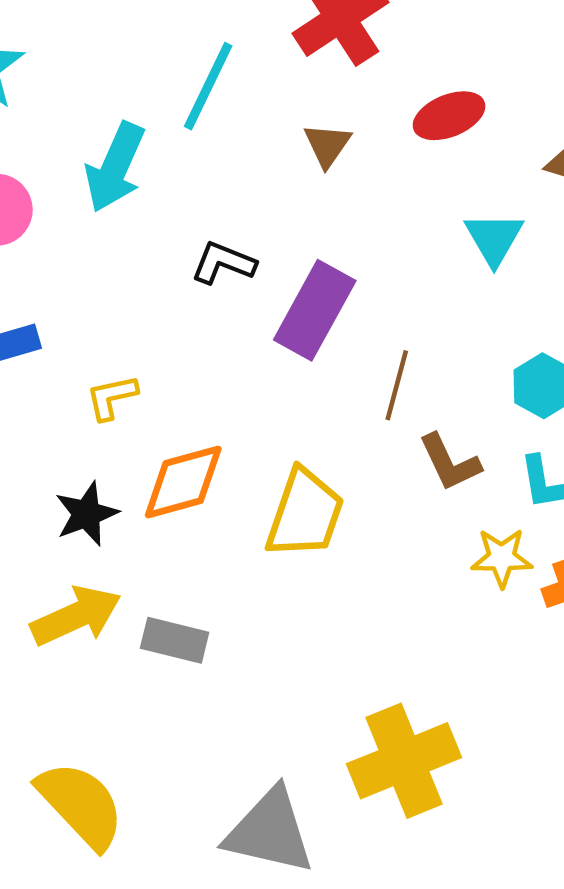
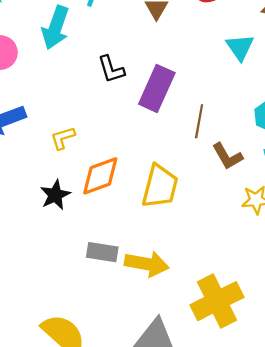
black L-shape: (223, 263) -> (111, 69), turned -124
yellow arrow: (76, 616) -> (147, 264), moved, turned 39

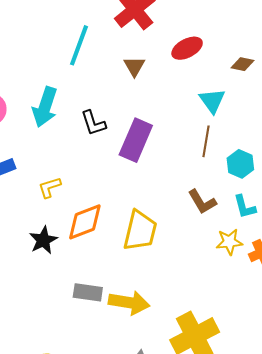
cyan arrow: (56, 28) -> (45, 107), moved
brown line: (199, 121) -> (206, 141), moved

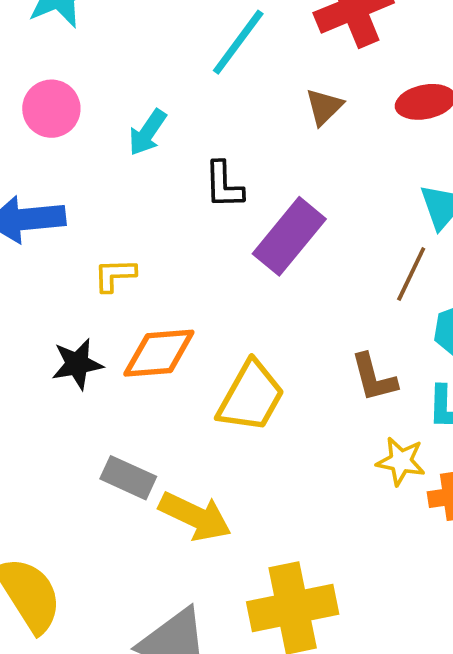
cyan arrow: (45, 107) -> (147, 132), size x0.7

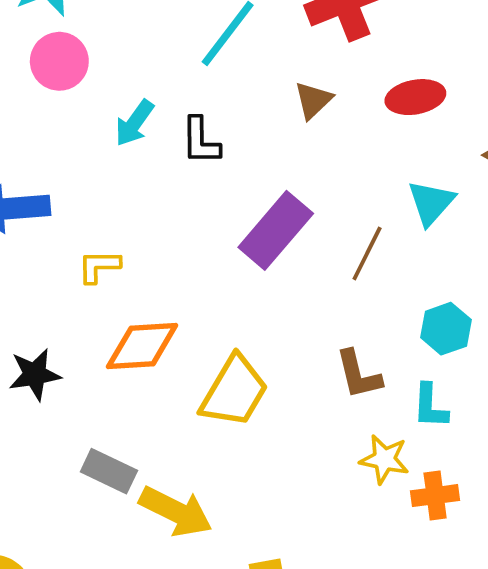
pink circle: (51, 109) -> (59, 61), moved
black L-shape: (224, 185) -> (201, 141), moved
brown line: (411, 274) -> (367, 253), moved
black star: (77, 364) -> (35, 374), moved

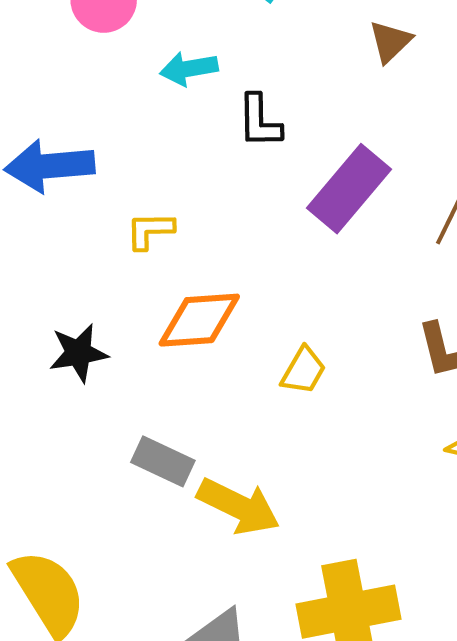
cyan arrow: (134, 123) -> (189, 69), turned 45
black L-shape: (201, 141) -> (259, 121), moved
yellow trapezoid: (234, 391) -> (303, 371), size x0.6

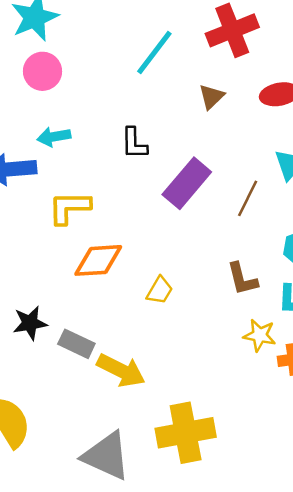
cyan arrow: (189, 69) -> (54, 137), moved
yellow L-shape: (150, 231) -> (69, 208), size x1.5
black star: (78, 353) -> (30, 323), moved

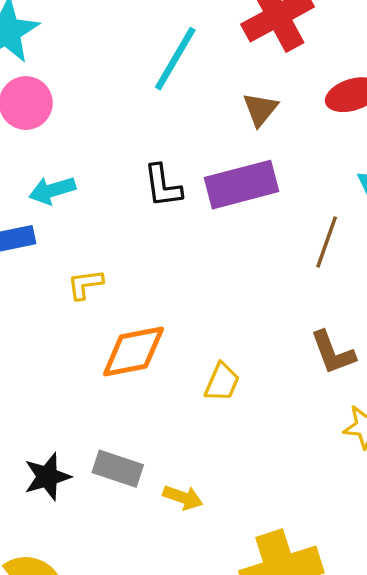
purple rectangle: (187, 183) -> (241, 185), moved, turned 42
yellow L-shape: (69, 208) -> (85, 284), size x0.6
black star: (30, 323) -> (47, 477), moved
yellow arrow: (121, 370) -> (183, 497), size x0.6

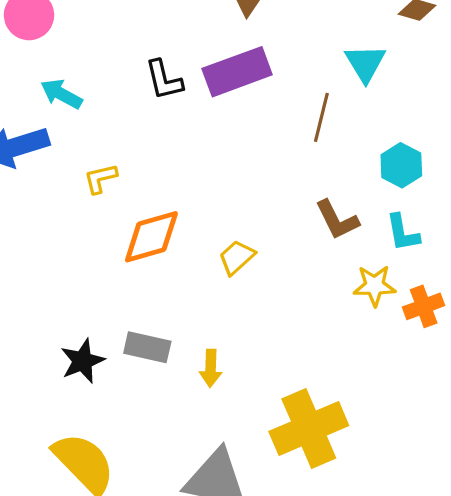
cyan arrow: (52, 190) -> (61, 94), turned 51
yellow trapezoid: (222, 382) -> (237, 257), turned -150
yellow arrow: (183, 497) -> (211, 368), turned 78

